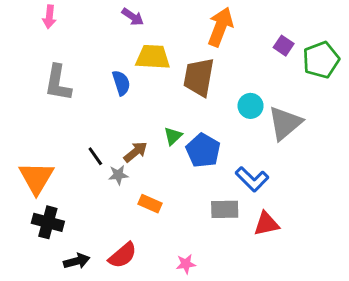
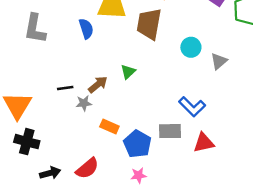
gray triangle: (285, 123) -> (219, 61), size x0.6
blue pentagon: (203, 150) -> (137, 144), moved
black line: (95, 156) -> (65, 88), turned -63

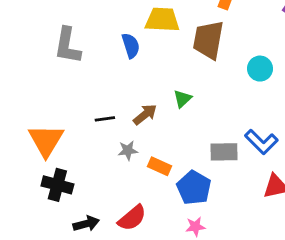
gray star: (84, 103) -> (128, 150), moved
gray rectangle: (170, 131) -> (224, 152), moved

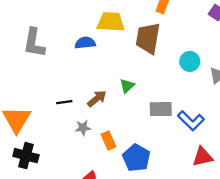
blue semicircle: (131, 46) -> (85, 43), turned -78
gray rectangle: (224, 152) -> (161, 109), moved
orange rectangle: (159, 166) -> (108, 140), turned 42

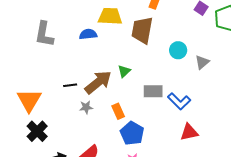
brown arrow: (97, 99) -> (98, 82), size x1.6
orange rectangle: (108, 140) -> (118, 111), moved
black cross: (26, 156) -> (37, 131), turned 30

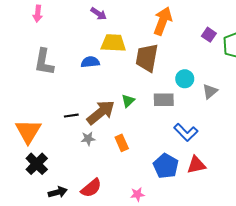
gray rectangle: (153, 91) -> (164, 100), moved
blue pentagon: (132, 133) -> (166, 166), moved

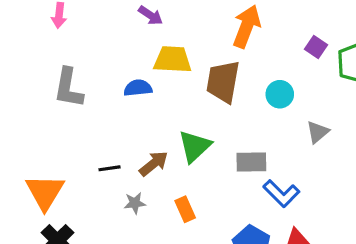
cyan circle: (185, 79) -> (280, 94), moved
gray rectangle: (164, 100) -> (251, 162), moved
green triangle: (128, 101) -> (195, 146), size x1.6
brown arrow: (101, 112) -> (154, 164), size x0.7

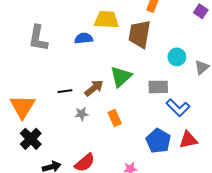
cyan circle: (280, 94) -> (177, 57), moved

